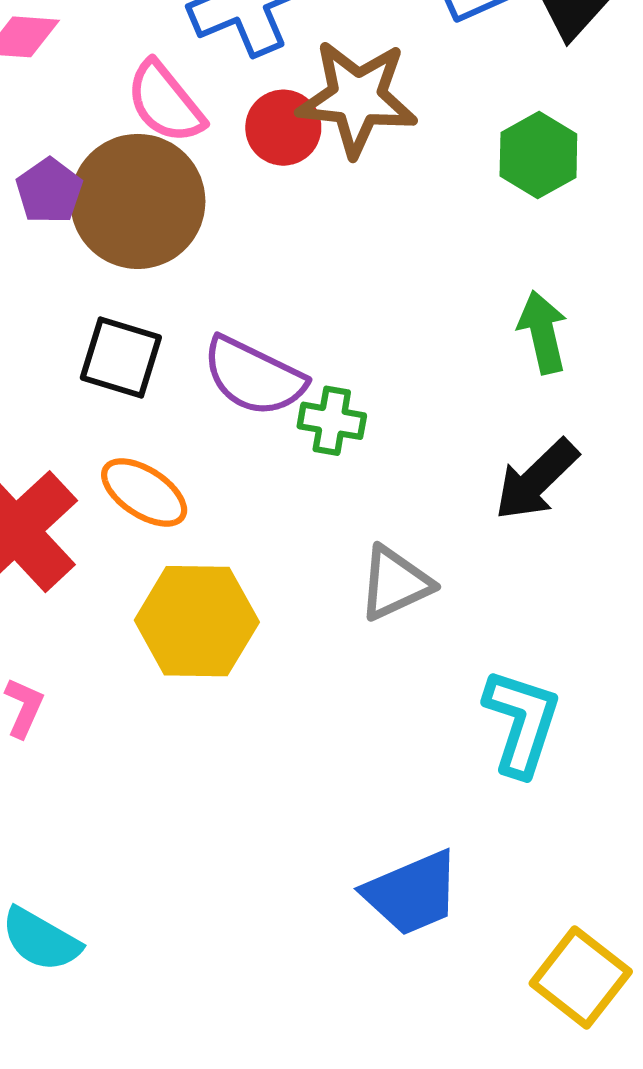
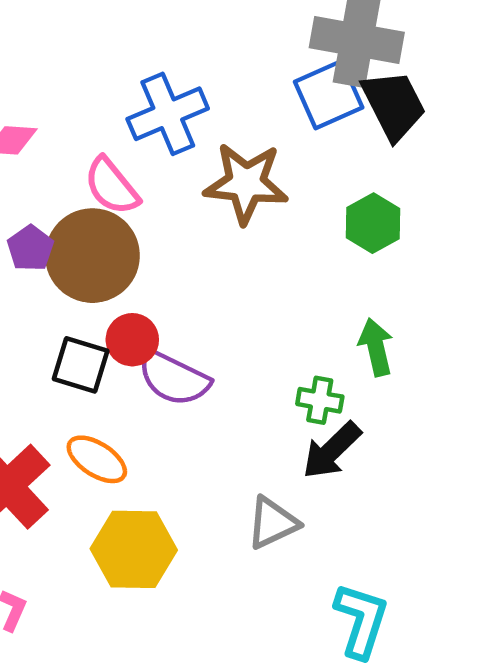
red circle: (283, 128) -> (132, 340), moved
green cross: (332, 421) -> (320, 400), moved
black arrow: (536, 480) -> (332, 450), moved

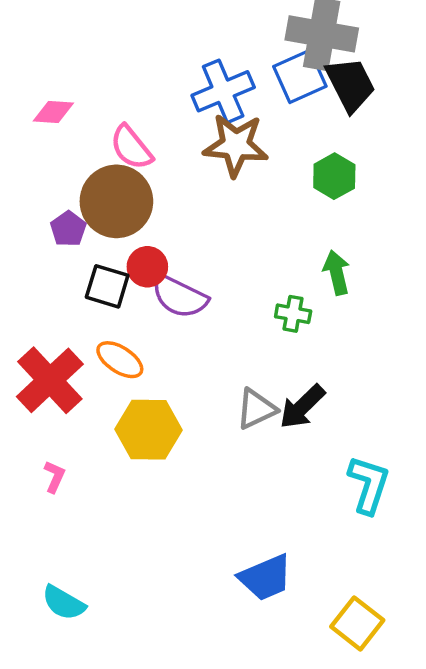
blue cross: (168, 114) -> (223, 91), moved
purple pentagon: (30, 248) -> (68, 229), moved
black arrow: (332, 450) -> (302, 407), moved
cyan L-shape: (361, 620) -> (369, 485), moved

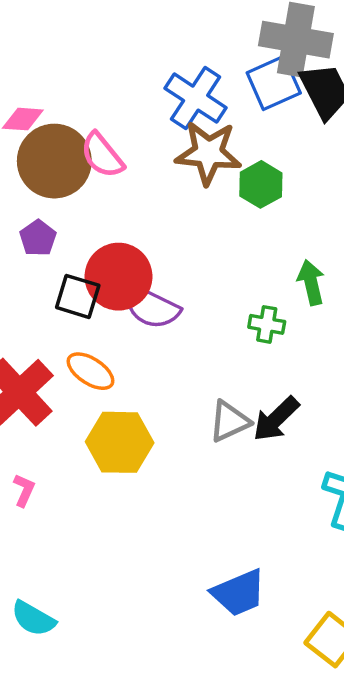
blue cross: (223, 91) -> (196, 98), turned -34
green hexagon: (334, 176) -> (261, 184), moved
brown circle: (116, 201) -> (54, 161), moved
red circle: (147, 267) -> (119, 277), size x1.6

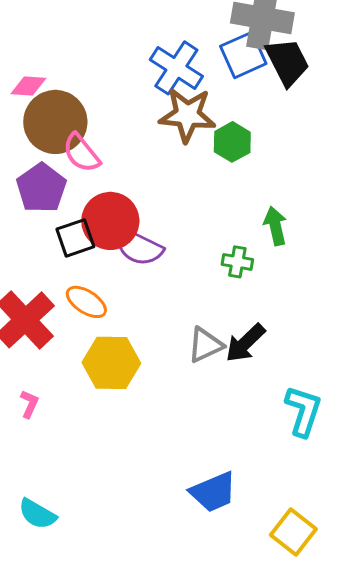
pink semicircle: (102, 155) -> (81, 153), moved
purple pentagon: (38, 238) -> (41, 188), size x1.6
black square: (78, 296) -> (75, 238), turned -36

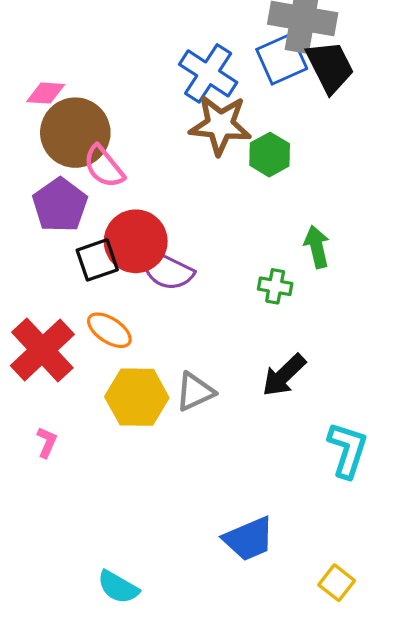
gray triangle: (205, 345) -> (195, 392), moved
cyan semicircle: (37, 514) -> (118, 587), moved
yellow square: (293, 532) -> (337, 583), size x0.7

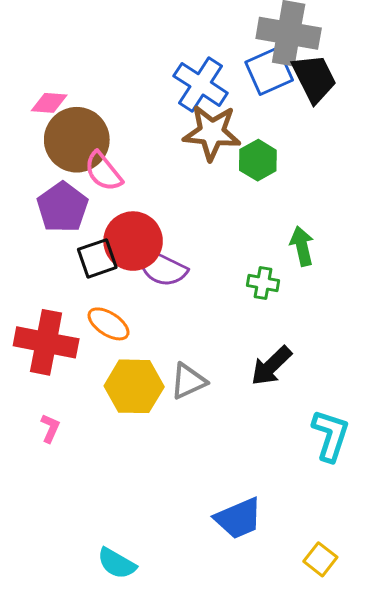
red cross: (42, 350) -> (46, 342), turned -36

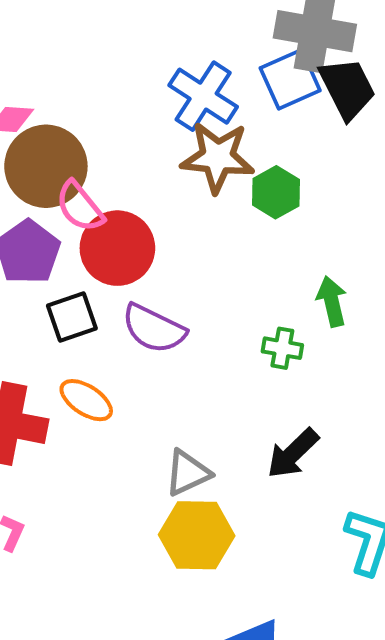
red circle: (133, 241) -> (117, 248), moved
yellow hexagon: (134, 386) -> (197, 535), moved

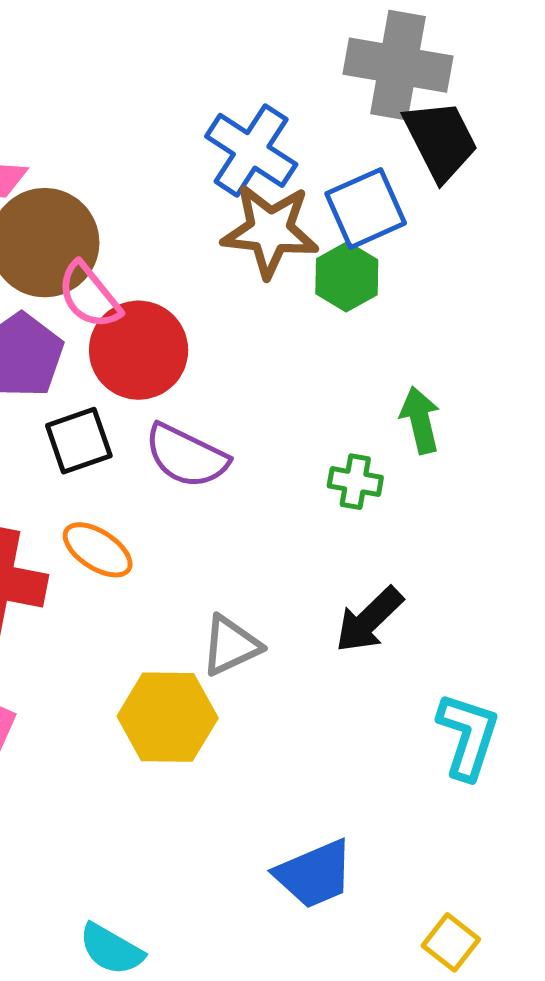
blue square: (290, 79) -> (366, 208), moved
yellow hexagon: (197, 535) -> (168, 717), moved

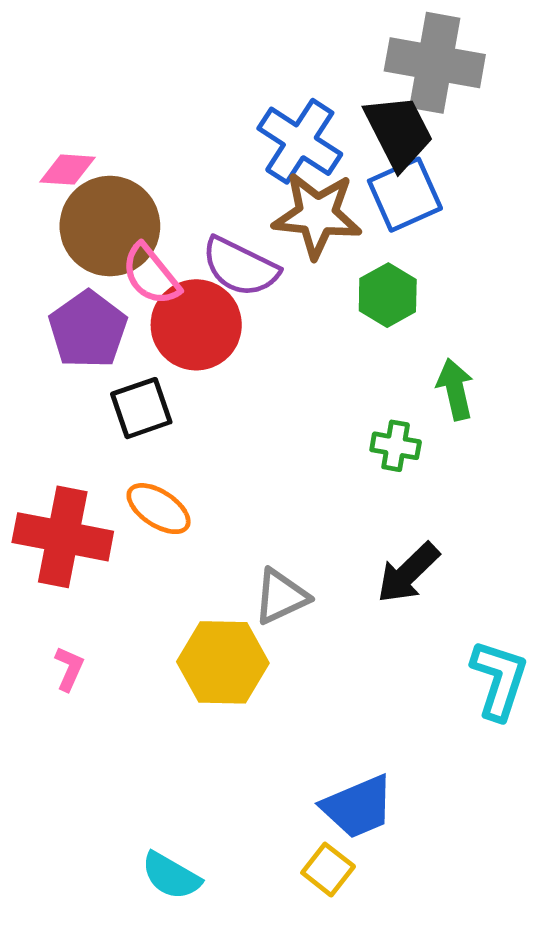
black trapezoid: (441, 140) -> (399, 132), moved
green hexagon: (347, 277) -> (388, 295), moved
purple semicircle: (186, 456) -> (240, 267), moved
yellow square: (451, 942) -> (328, 870), moved

